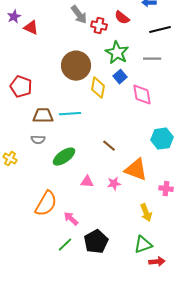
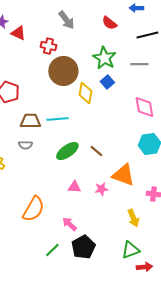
red cross: (99, 26) -> (48, 46), moved
pink diamond: (142, 95) -> (144, 107), moved
green ellipse: (64, 157) -> (67, 151), moved
pink arrow: (71, 219) -> (69, 224), moved

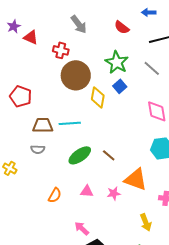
gray line: (139, 64) -> (152, 68), turned 42
orange semicircle: (33, 209) -> (55, 195), moved, size x0.6

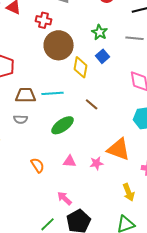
green star: (117, 62) -> (100, 32), size x0.7
gray line: (152, 68) -> (135, 38), turned -36
brown line: (109, 155) -> (92, 104), moved
orange semicircle: (55, 195) -> (38, 165), turned -63

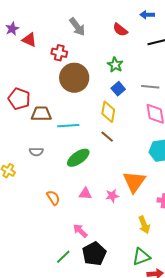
gray line: (135, 38) -> (150, 87), moved
yellow diamond: (81, 67) -> (108, 112), moved
brown trapezoid: (26, 95) -> (41, 114), moved
orange triangle: (119, 149) -> (134, 182), turned 45

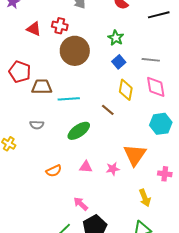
red triangle: (29, 40) -> (34, 29), moved
yellow diamond: (108, 112) -> (126, 90), moved
orange semicircle: (53, 198) -> (54, 171), turned 98

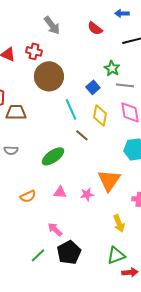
green star: (116, 38) -> (112, 68), moved
cyan line: (69, 99) -> (71, 109), moved, turned 70

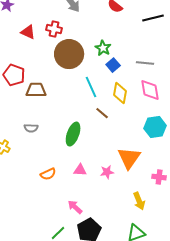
green star: (112, 68) -> (103, 48), moved
green ellipse: (53, 156) -> (73, 134), turned -35

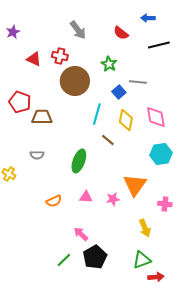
green star: (103, 48) -> (109, 64), moved
gray line: (145, 63) -> (138, 82), moved
cyan line: (91, 87) -> (97, 114), turned 40

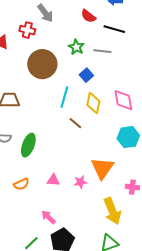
black line: (159, 45) -> (114, 29), moved, turned 30
red cross: (60, 56) -> (27, 30), moved
gray line: (138, 82) -> (102, 51), moved
green ellipse: (79, 161) -> (28, 145), moved
yellow arrow: (145, 228) -> (112, 211), size x1.5

